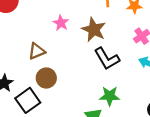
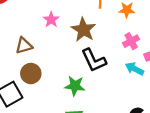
green star: (110, 96) -> (75, 86), moved

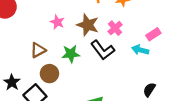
pink cross: (131, 41) -> (115, 28), moved
green star: (75, 86) -> (71, 54), moved

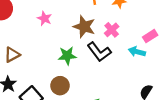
pink star: (57, 22) -> (44, 18), moved
brown triangle: (38, 50) -> (12, 55), moved
brown circle: (49, 74) -> (60, 86), moved

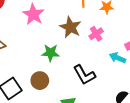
pink star: (44, 18) -> (33, 14), size x1.5
black L-shape: (99, 52) -> (84, 75), moved

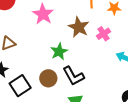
green star: (50, 53) -> (59, 52), turned -30
black L-shape: (84, 75) -> (73, 76), moved

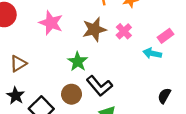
brown star: (79, 27) -> (94, 29), turned -30

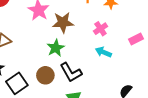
brown star: (94, 29) -> (63, 22), moved
cyan arrow: (152, 53) -> (103, 52), moved

